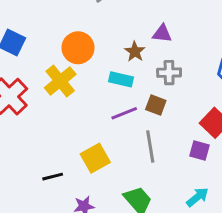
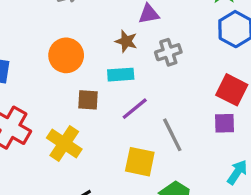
yellow cross: (60, 81) -> (64, 144), moved
brown square: (156, 105) -> (88, 100), moved
yellow square: (95, 158) -> (140, 162), moved, turned -32

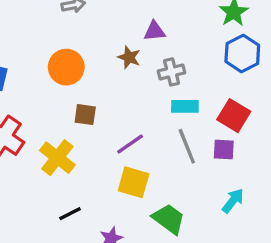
cyan rectangle: (121, 75) -> (185, 106), moved
purple line: (135, 109) -> (130, 144), moved
gray line: (172, 135) -> (187, 146), moved

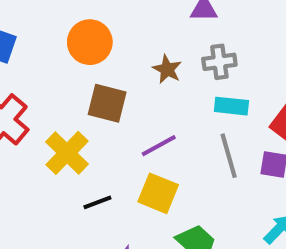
brown star: (129, 57) -> (167, 69), moved
brown square: (85, 115) -> (107, 103), size x1.4
black line: (70, 214) -> (97, 202), moved

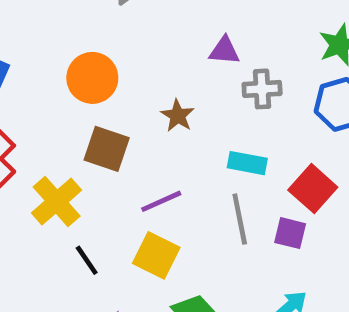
gray cross: (219, 62) -> (262, 89), moved
black line: (97, 202) -> (87, 260), turned 72

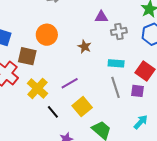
brown square: (107, 149) -> (27, 56), moved
purple line: (161, 201) -> (70, 83), moved
yellow square: (156, 255) -> (82, 107), turned 30

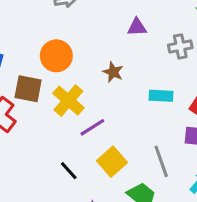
gray cross: (119, 31) -> (180, 46), moved
gray line: (116, 87) -> (161, 161), moved
yellow cross: (37, 88) -> (68, 101), moved

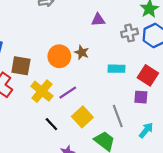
orange circle: (56, 56) -> (59, 56), moved
yellow cross: (68, 101) -> (42, 91), moved

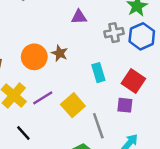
cyan rectangle: (117, 69) -> (98, 73), turned 70
yellow square: (82, 117) -> (73, 105), moved

